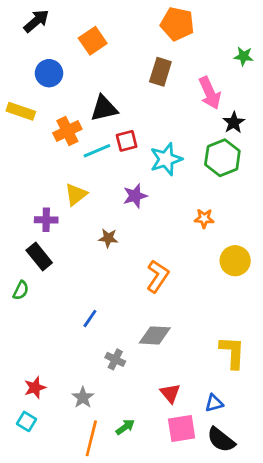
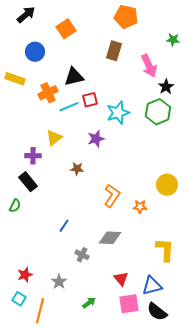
orange star: (204, 218) -> (140, 207), moved
blue triangle: (214, 403) -> (152, 286), size x1.5
orange line: (91, 438) -> (40, 311), moved

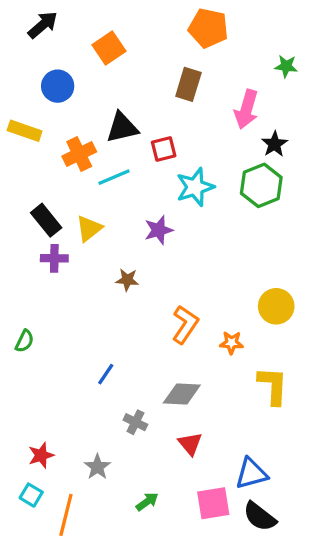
pink arrow: (149, 66) -> (246, 109), turned 40
red square: (90, 100) -> (164, 149), moved
black rectangle: (28, 182) -> (46, 220), moved
yellow L-shape: (165, 250) -> (273, 386), moved
red triangle: (121, 279) -> (190, 444), moved

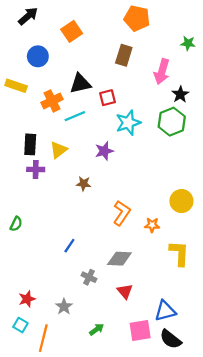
black rectangle: (46, 220) -> (30, 144), turned 42

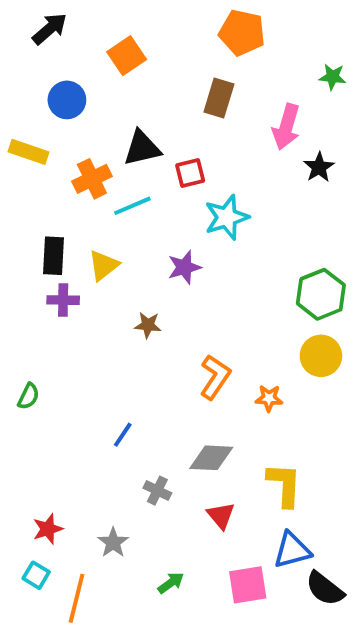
green hexagon: (172, 122) -> (321, 294), moved
yellow L-shape: (179, 253) -> (284, 485), moved
black semicircle: (171, 339) -> (325, 589), moved

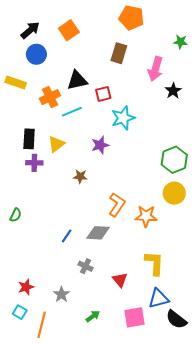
black arrow: (50, 29) -> (30, 30), moved
orange star: (269, 398) -> (146, 216), size x1.5
gray diamond: (211, 458) -> (98, 233), moved

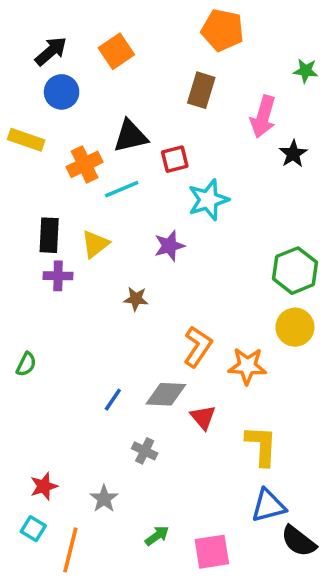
red triangle: (120, 280) -> (203, 417), moved
pink square: (135, 317) -> (212, 552), moved

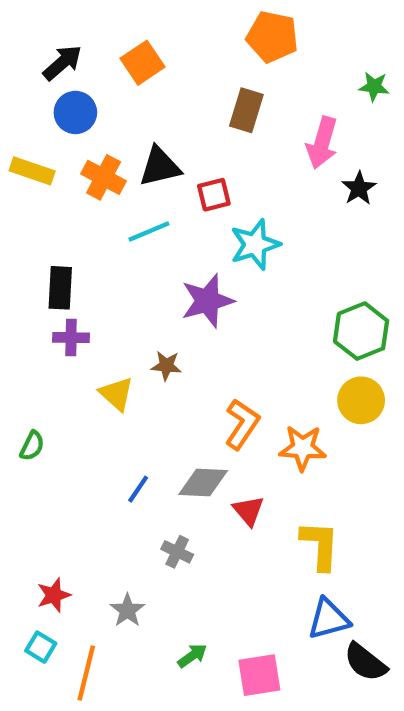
orange cross: (85, 164) -> (104, 177), moved, turned -36
yellow triangle: (95, 244) -> (117, 394), moved, turned -40
purple star: (169, 246) -> (207, 301), size x1.4

